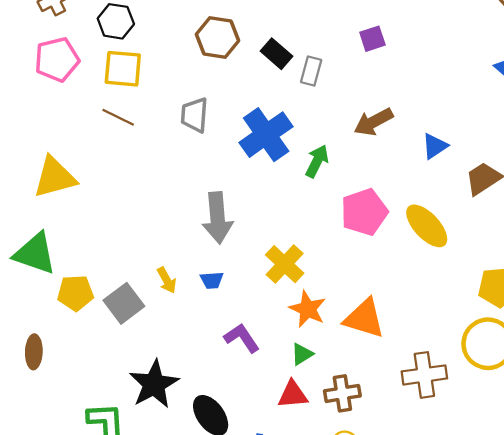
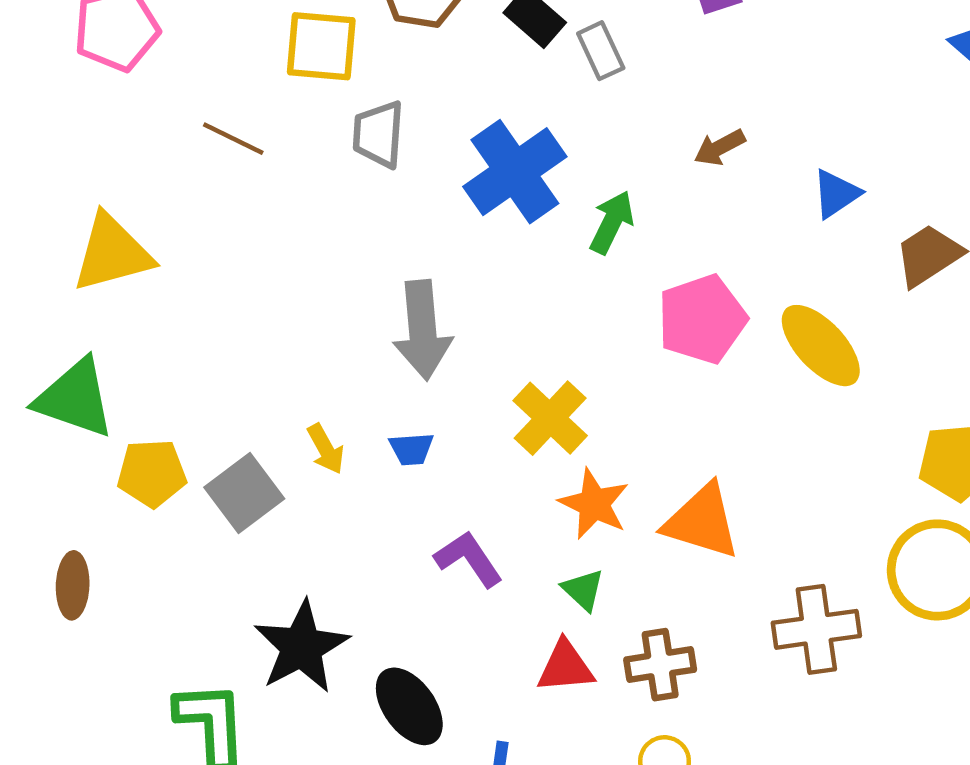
yellow square: (123, 69) -> (321, 46), moved
gray rectangle: (311, 71) -> (601, 51), turned -40
brown arrow: (374, 122) -> (720, 147), size x0.7
green triangle: (302, 354) -> (583, 590), turned -45

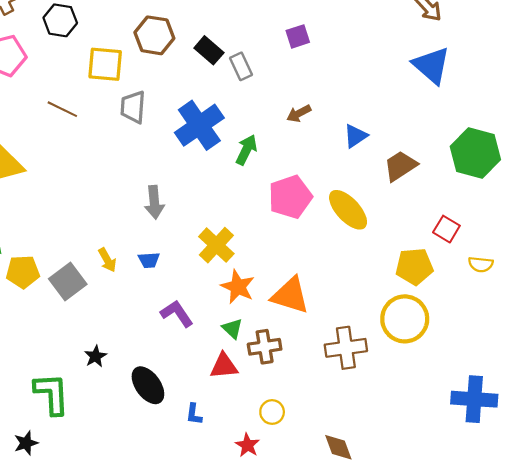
gray arrow: (422, 330) -> (154, 202), size x0.7
black star: (301, 647) -> (96, 356), size x0.5
brown cross: (660, 665) -> (265, 347), moved

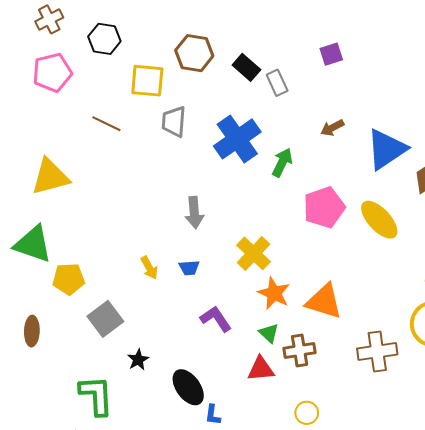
blue triangle: (356, 136) -> (386, 149), size x1.8
gray square: (68, 281) -> (105, 319), moved
blue L-shape: (194, 414) -> (213, 415), moved

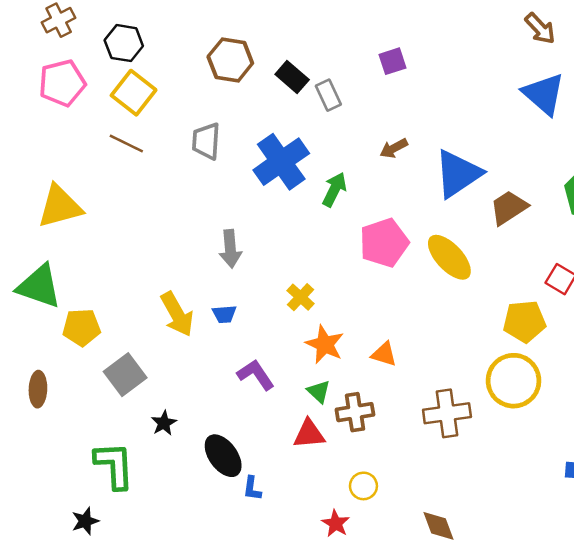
yellow square: (147, 81) -> (134, 93), moved, turned 33
yellow cross: (254, 253) -> (301, 297), size x0.7
yellow arrow: (149, 268) -> (177, 314), size x1.6
orange triangle: (324, 301) -> (384, 354), size x0.6

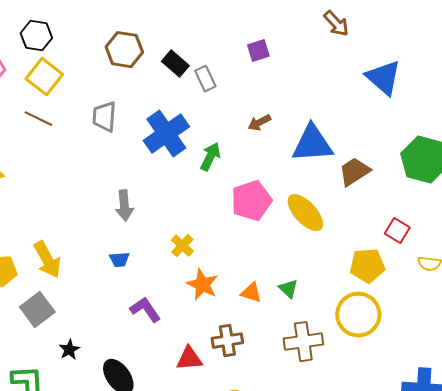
brown arrow: (540, 29) -> (336, 24), moved
blue triangle: (458, 174) -> (312, 144), turned 30
yellow arrow: (177, 314) -> (47, 260), moved
green triangle: (319, 392) -> (288, 289), moved

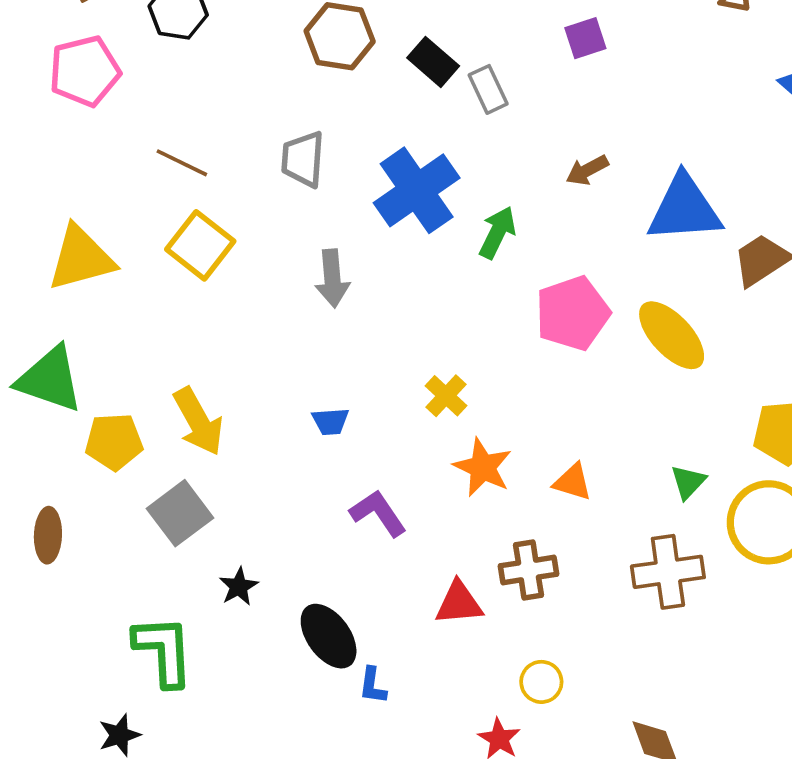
yellow square: (44, 77) -> (200, 245), moved
gray arrow: (124, 206) -> (332, 278), moved
green triangle: (288, 289) -> (688, 482), moved, turned 30

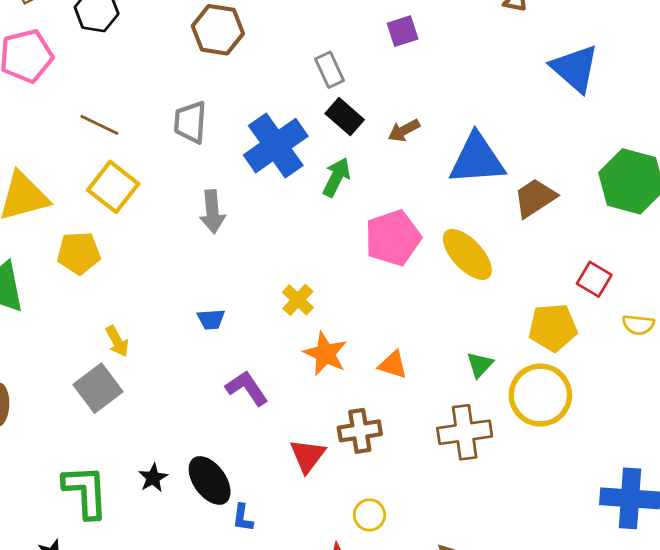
black rectangle: (433, 62) -> (345, 117), moved
yellow arrow: (198, 421) -> (117, 341), moved, size x0.6
yellow pentagon: (114, 442) -> (79, 253), moved
black star: (239, 587) -> (153, 478), moved
red triangle: (459, 603) -> (307, 456), turned -48

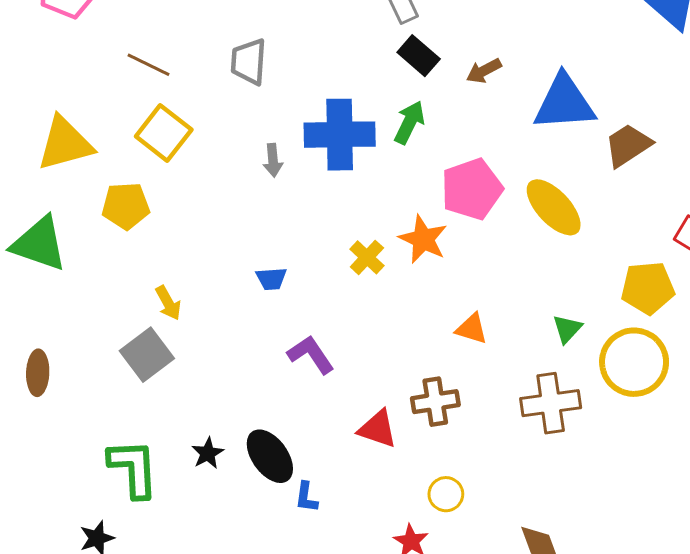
blue cross: (276, 146) -> (340, 135), moved, turned 34
gray arrow: (212, 212) -> (273, 160), size x0.7
orange star: (325, 354) -> (423, 239), moved
red triangle: (307, 456) -> (378, 429), turned -48

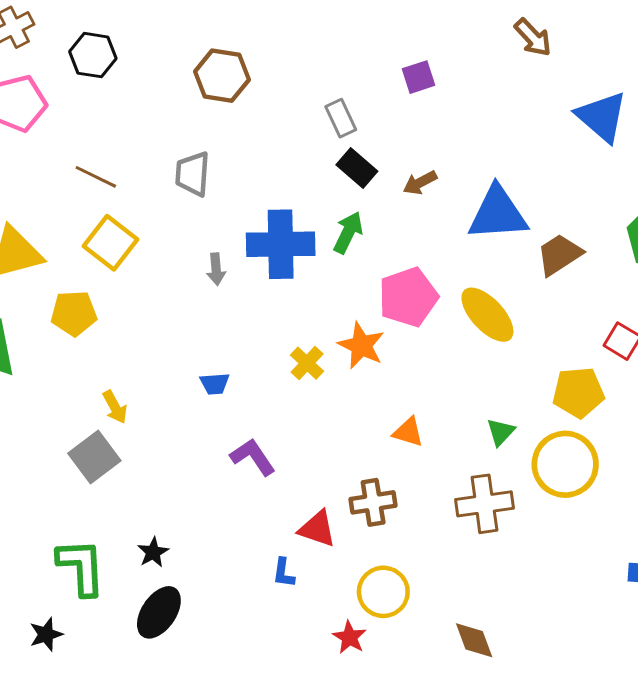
black ellipse: (270, 456) -> (159, 612), moved, turned 70
yellow circle: (446, 494) -> (383, 592), size x1.5
blue L-shape: (306, 497) -> (284, 573), moved

